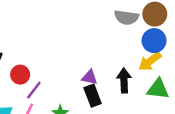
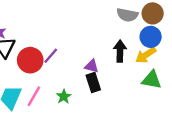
red circle: (20, 75) -> (30, 60), size x1.5
black arrow: (124, 81) -> (120, 51), moved
purple line: (34, 90) -> (51, 56), moved

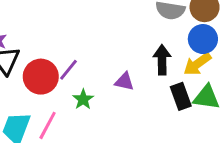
black rectangle: (93, 82) -> (181, 96), moved
green star: (64, 97) -> (83, 99), moved

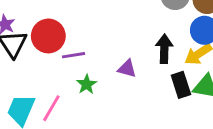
purple line: (68, 70) -> (73, 55), turned 40
red circle: (41, 77) -> (48, 36), moved

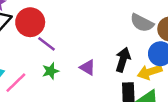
purple line: (73, 55) -> (46, 44), turned 30

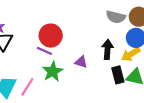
red circle: (30, 22) -> (51, 36), moved
green star: (51, 71) -> (53, 71), size x1.5

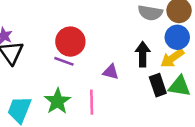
green star: (53, 71) -> (57, 101), moved
pink line: (27, 87) -> (92, 102), moved, turned -30

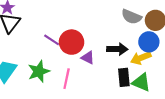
red circle: (70, 42) -> (71, 42), moved
black arrow: (143, 54) -> (117, 49), turned 78

